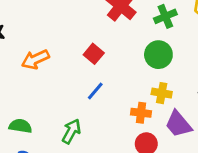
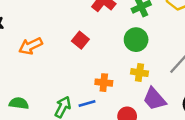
blue line: (95, 91) -> (87, 104), moved, turned 35
orange cross: (141, 113) -> (104, 83), moved

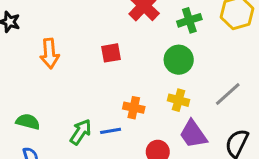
red square: (80, 40) -> (111, 53), turned 35
orange arrow: (31, 46) -> (50, 53), turned -75

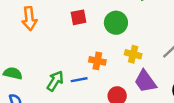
green circle: (179, 60) -> (116, 23), moved

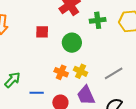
orange cross: (97, 61) -> (61, 72), moved
blue line: (79, 80) -> (37, 93), moved

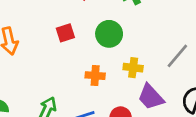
orange cross: (61, 72) -> (95, 76), moved

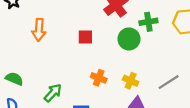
green circle: (109, 34) -> (129, 39), moved

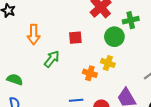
yellow cross: (131, 81) -> (108, 63), moved
green arrow: (53, 93) -> (52, 59), moved

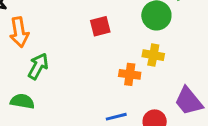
orange arrow: (34, 34) -> (19, 32), moved
green arrow: (52, 59) -> (38, 66), moved

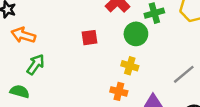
orange arrow: (19, 32) -> (23, 35), turned 110
orange cross: (130, 74) -> (119, 91), moved

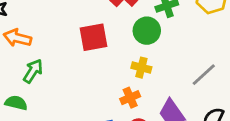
red square: (89, 38) -> (94, 37), size x1.5
orange cross: (119, 91) -> (130, 98), turned -35

